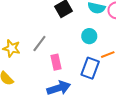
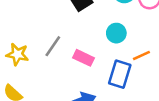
pink rectangle: (56, 62) -> (83, 58), moved, turned -49

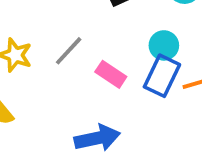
blue rectangle: (120, 74) -> (162, 76), moved

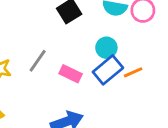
blue rectangle: (162, 76) -> (108, 70), turned 32

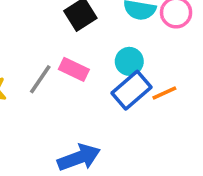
pink rectangle: (71, 74) -> (74, 69), moved

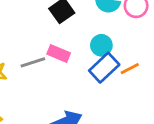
gray line: (40, 79) -> (33, 62), turned 40

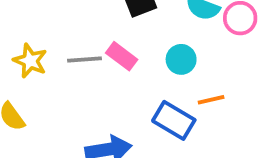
blue rectangle: (104, 68) -> (174, 120), moved, turned 60

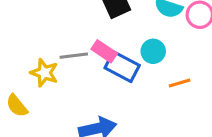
yellow star: (30, 61) -> (44, 73), moved
blue rectangle: (174, 120) -> (122, 67), moved

